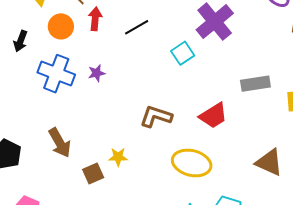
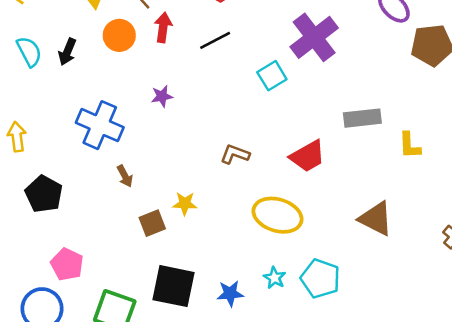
blue cross: (56, 74) -> (100, 125), moved
brown L-shape: (156, 116) -> (235, 154), size x0.7
brown arrow: (60, 143) -> (125, 176), moved, size x0.6

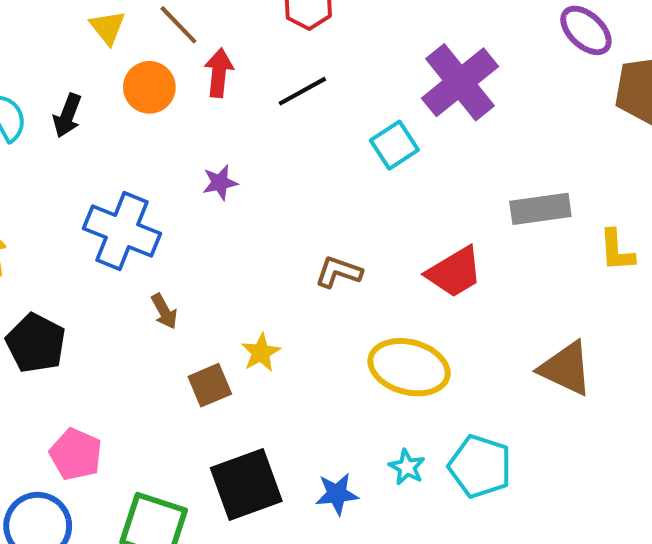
yellow star: (185, 204) -> (261, 353), turned -30
black square: (173, 286) -> (246, 485), turned -30

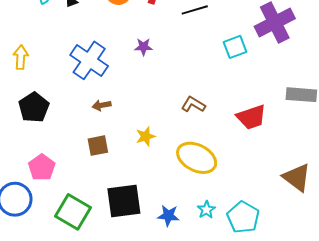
brown arrow: (164, 311) -> (102, 105), turned 96
yellow ellipse: (409, 367) -> (197, 158), moved
brown square: (210, 385) -> (98, 146), moved

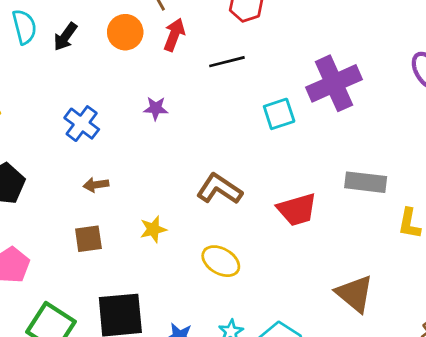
blue cross: (89, 60) -> (82, 124), size x0.7
brown L-shape: (193, 104) -> (219, 189), size x1.4
yellow ellipse: (197, 158) -> (221, 261), size x0.7

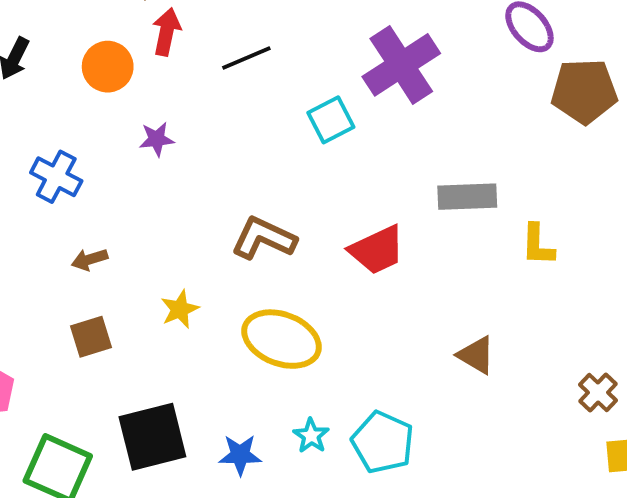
orange circle: (125, 32) -> (108, 67), moved
yellow ellipse: (221, 261) -> (282, 339), size x1.4
brown triangle: (355, 294) -> (476, 355), size x0.7

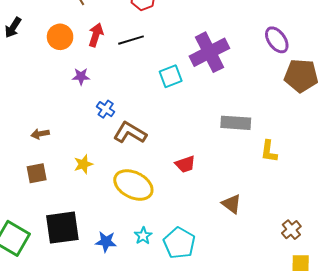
red arrow: (167, 32) -> (96, 35), moved
blue cross: (56, 177) -> (106, 109), moved, size x0.7
red trapezoid: (377, 250) -> (185, 164), moved, size x0.7

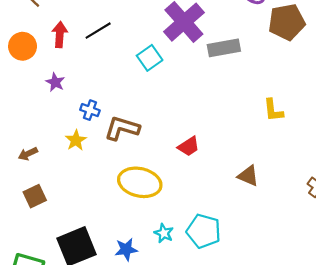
purple star: (81, 76) -> (55, 82), turned -30
gray rectangle: (236, 123) -> (224, 48), moved
yellow star: (83, 164) -> (76, 140), moved

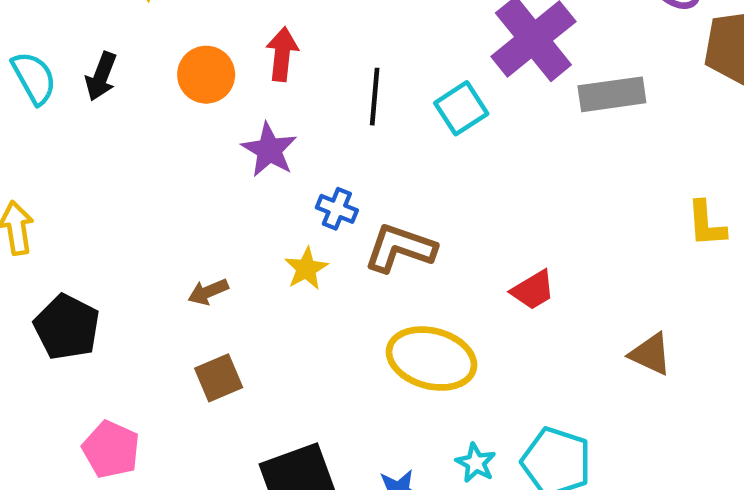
black line: (98, 31) -> (375, 97), moved, turned -56
purple star: (55, 82) -> (269, 150), size x1.4

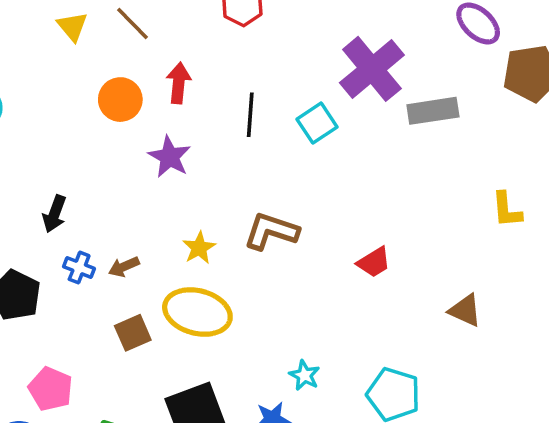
black arrow: (101, 76) -> (55, 214), moved
blue cross: (337, 209) -> (79, 268), moved
yellow ellipse: (431, 359) -> (197, 312), moved
cyan star: (476, 463) -> (304, 375), moved

